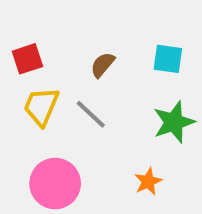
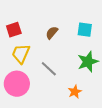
gray line: (91, 114) -> (49, 69), moved
pink circle: (55, 184) -> (17, 84), moved

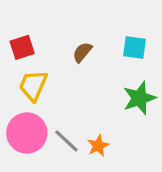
gray line: (49, 69) -> (66, 141), moved
orange star: (75, 92) -> (98, 146), moved

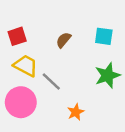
yellow trapezoid: (33, 85) -> (26, 66), turned 95
gray line: (66, 141) -> (51, 81), moved

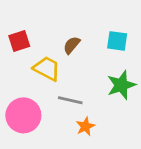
yellow trapezoid: (26, 66) -> (47, 69), moved
gray line: (51, 81) -> (70, 100), moved, turned -30

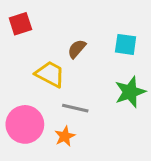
red square: (19, 41) -> (20, 24), moved
orange star: (85, 126) -> (65, 136), moved

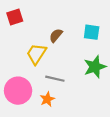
yellow trapezoid: (50, 74) -> (36, 54), turned -85

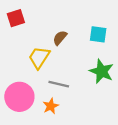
green star: (95, 67) -> (102, 71), turned -30

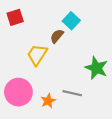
cyan square: (98, 34) -> (71, 21), moved, turned 35
gray line: (59, 84) -> (72, 93), moved

